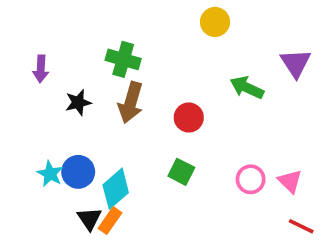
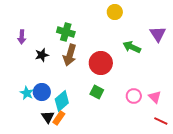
red circle: (189, 118) -> (101, 63), size x1.5

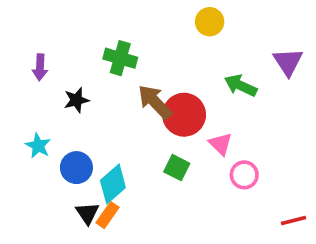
brown arrow: (70, 55) -> (155, 102), moved, turned 120
cyan star: (27, 93) -> (38, 146), moved
pink triangle: (155, 97) -> (221, 144), moved
red line: (161, 121) -> (293, 220), turned -40

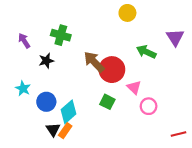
green cross: (120, 58) -> (61, 35), moved
purple arrow: (40, 67) -> (24, 41), turned 144

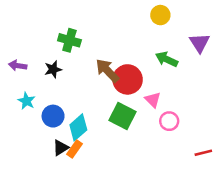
yellow circle: (127, 13) -> (160, 15), moved
purple arrow: (24, 41) -> (18, 66), moved, turned -48
green square: (107, 102) -> (122, 116), size x1.5
black triangle: (53, 130) -> (61, 148), turned 32

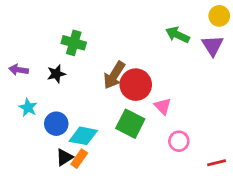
yellow circle: (160, 15) -> (219, 16), moved
green arrow: (167, 59) -> (177, 35), moved
brown arrow: (107, 71) -> (114, 75), turned -104
pink circle: (169, 121) -> (179, 141), moved
cyan diamond: (78, 127) -> (83, 136), turned 52

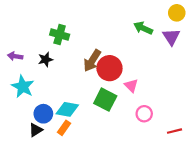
cyan star: (28, 108) -> (23, 87), size x1.5
blue circle: (56, 124) -> (43, 114), moved
black triangle: (64, 157) -> (36, 130), moved

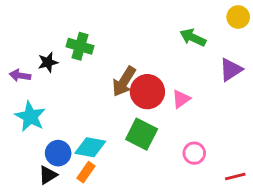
purple triangle: (171, 37) -> (231, 70), moved, turned 30
black star: (45, 59) -> (48, 62), moved
pink triangle: (131, 86) -> (181, 99), moved, turned 40

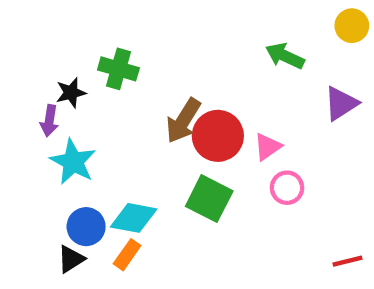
purple arrow: (20, 76) -> (49, 121), moved, turned -90
cyan star: (30, 117) -> (73, 162), moved
pink circle: (194, 153) -> (287, 188), moved

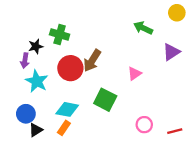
red circle: (218, 136) -> (70, 68), moved
pink circle: (287, 188) -> (144, 125), moved
blue circle: (86, 227) -> (26, 114), moved

